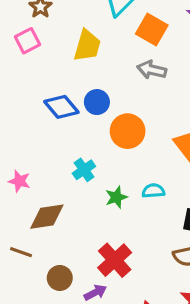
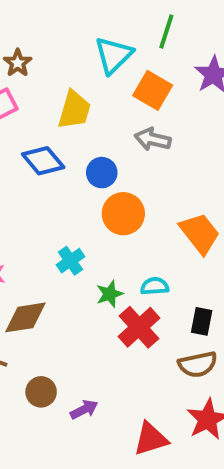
blue circle: (97, 102) -> (102, 173), moved
blue diamond: (61, 107) -> (43, 161), moved
red cross: (115, 260) -> (139, 327), moved

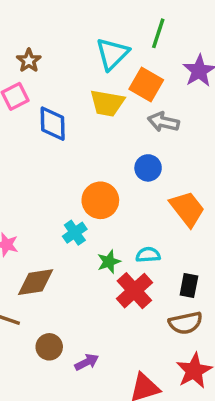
yellow trapezoid: (74, 110) -> (107, 103), moved, turned 84
gray arrow: (153, 139) -> (163, 122), moved
blue diamond: (43, 161) -> (53, 124), moved, turned 39
blue circle: (102, 173) -> (148, 168), moved
orange circle: (123, 214) -> (100, 200), moved

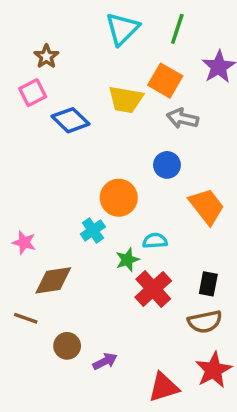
cyan triangle: (112, 54) -> (122, 29), moved
blue diamond: (53, 124) -> (71, 120), turned -45
cyan semicircle: (148, 255) -> (155, 241), moved

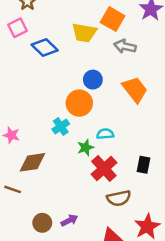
blue circle: (167, 165) -> (93, 80), moved
orange trapezoid: (207, 206) -> (135, 89), moved
brown semicircle: (205, 322) -> (119, 198), moved
brown circle: (67, 346) -> (42, 223), moved

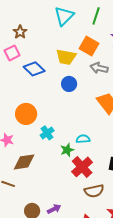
blue circle: (93, 80) -> (69, 84), moved
orange circle: (79, 103) -> (26, 114), moved

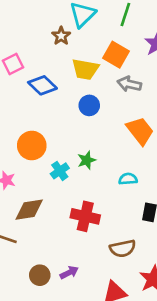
brown star: (20, 32) -> (61, 36), moved
cyan semicircle: (83, 139) -> (128, 179), moved
green star: (67, 150) -> (87, 160), moved
red cross: (82, 167) -> (85, 216), moved, turned -35

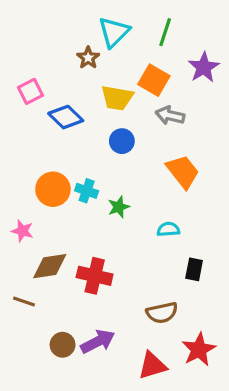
cyan cross: (60, 171) -> (87, 191), moved, turned -36
red cross: (85, 216) -> (95, 276), moved
purple arrow: (69, 273) -> (98, 342), size x1.5

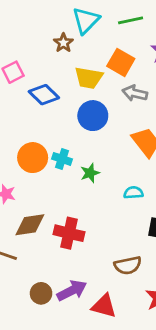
green line: (165, 32) -> (131, 20), turned 60
blue circle: (122, 141) -> (93, 116), size x1.4
red triangle: (152, 366) -> (104, 306), moved, turned 32

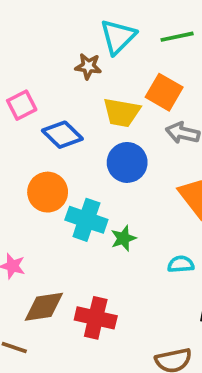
brown star: (63, 43) -> (88, 66), turned -30
orange circle: (33, 158) -> (48, 192), moved
cyan cross: (62, 159) -> (86, 220), size x1.5

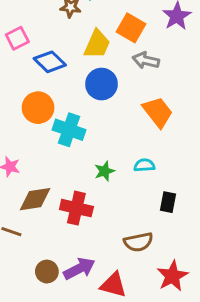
yellow trapezoid: (122, 113) -> (97, 44), turned -76
green star: (123, 238) -> (104, 171), moved

